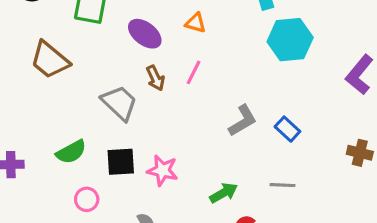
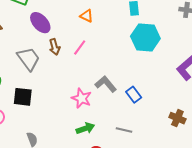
purple ellipse: (145, 34) -> (40, 23), moved
gray L-shape: (243, 121) -> (106, 84), turned -110
pink star: (162, 170) -> (81, 98), moved

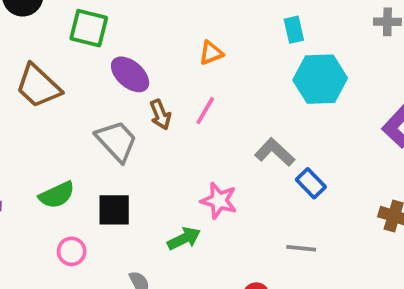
orange triangle: (87, 16) -> (211, 53), turned -40
gray L-shape: (106, 84) -> (275, 152), moved
green arrow: (85, 128) -> (184, 239), moved

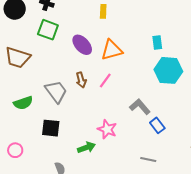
orange triangle: (211, 53) -> (112, 50), size x1.6
purple ellipse: (130, 74) -> (82, 45), moved
brown trapezoid: (38, 86) -> (18, 58), turned -32
green semicircle: (57, 195) -> (23, 103), moved
pink circle: (72, 251) -> (15, 150), moved

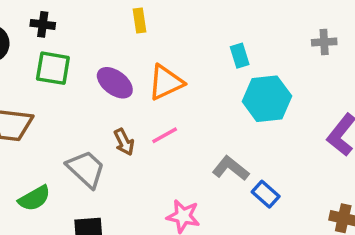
pink line: (105, 80) -> (165, 135), turned 35

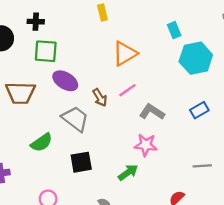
purple ellipse: (115, 83) -> (65, 81), moved
gray L-shape: (231, 168) -> (152, 112), moved
blue rectangle: (266, 194) -> (199, 110), moved, turned -66

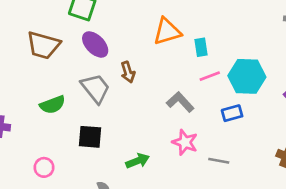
cyan rectangle: (174, 30) -> (201, 47), moved
cyan hexagon: (196, 58) -> (247, 76), moved
pink line: (127, 90) -> (210, 76), moved
pink star: (146, 145) -> (185, 142), moved
gray line: (202, 166) -> (219, 161), moved

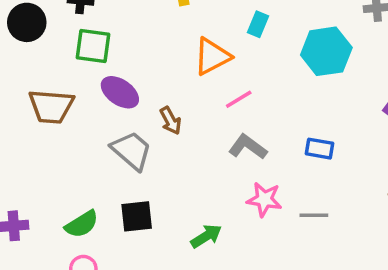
cyan rectangle: (201, 47) -> (258, 24), moved, turned 42
pink line: (210, 76) -> (239, 99), moved
cyan hexagon: (247, 76) -> (326, 51), moved
green semicircle: (52, 105) -> (82, 224), moved
blue rectangle: (232, 113) -> (320, 149), turned 36

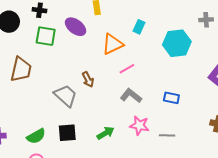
purple ellipse: (120, 92) -> (76, 27), moved
brown trapezoid: (51, 107) -> (21, 69), turned -84
green arrow: (206, 236) -> (106, 133), moved

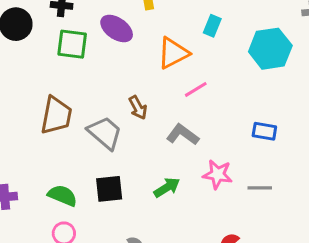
brown trapezoid: (21, 69) -> (56, 115), moved
gray L-shape: (131, 96) -> (183, 135), moved
green semicircle: (36, 136) -> (62, 195), turned -126

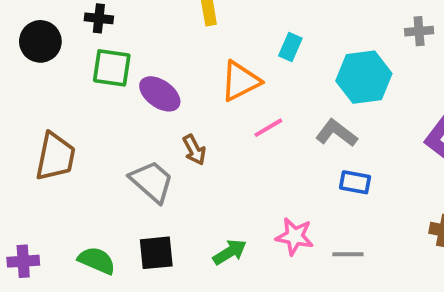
purple ellipse: (117, 29) -> (160, 94), moved
brown trapezoid: (56, 115) -> (55, 157), moved
gray L-shape: (183, 135) -> (336, 133), moved

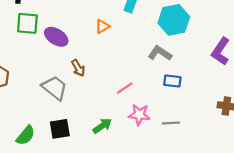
orange triangle: (240, 81) -> (102, 27), size x0.6
pink line: (268, 128) -> (125, 88), moved
green semicircle: (97, 260) -> (26, 135), turned 110

